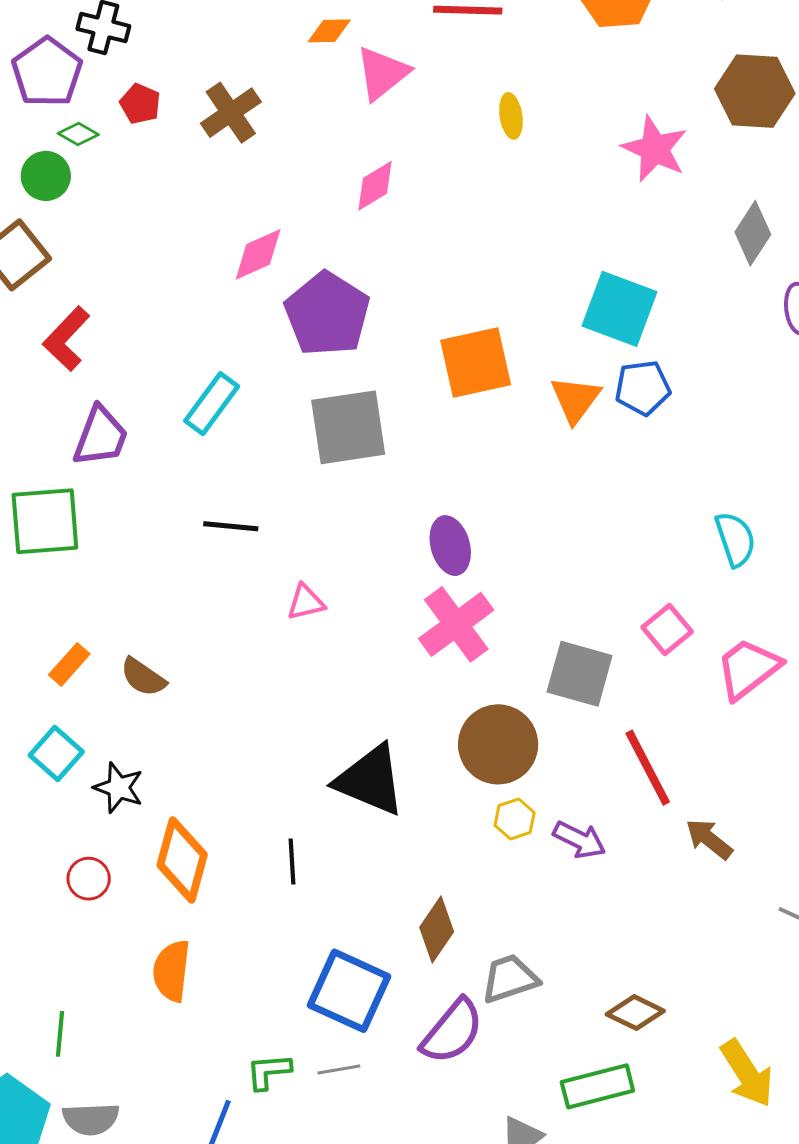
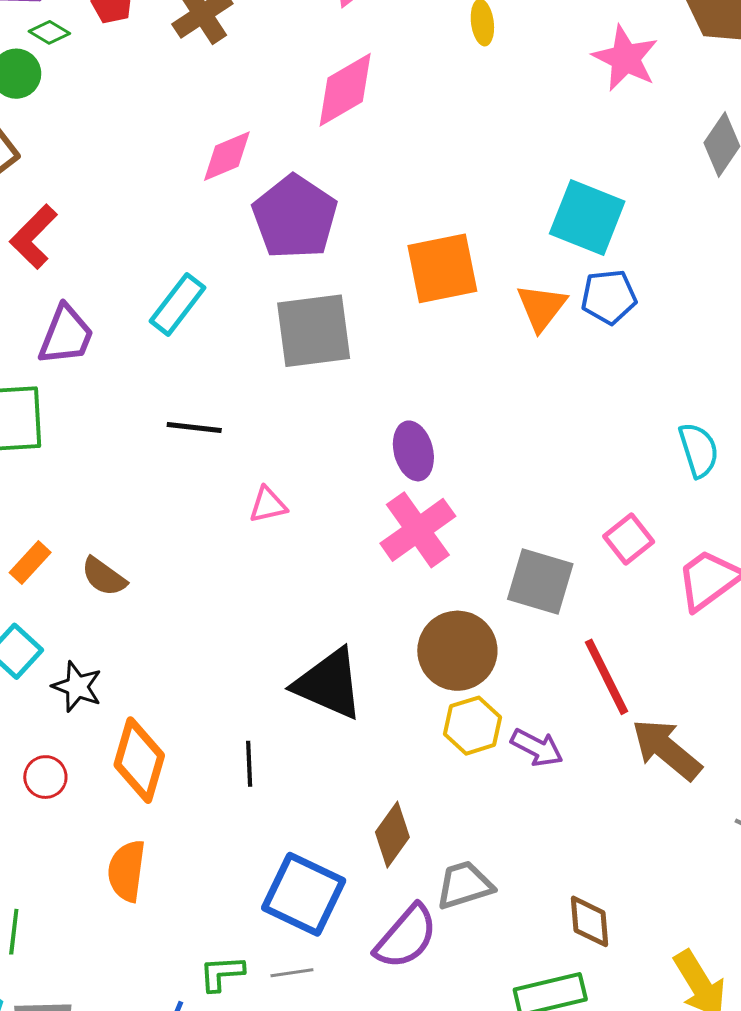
pink diamond: (375, 186) -> (345, 90), size x1.5
yellow hexagon: (515, 819) -> (473, 726), size x1.4
brown arrow: (709, 839) -> (667, 749), size x1.5
brown diamond: (635, 1013) -> (589, 921), turned 58

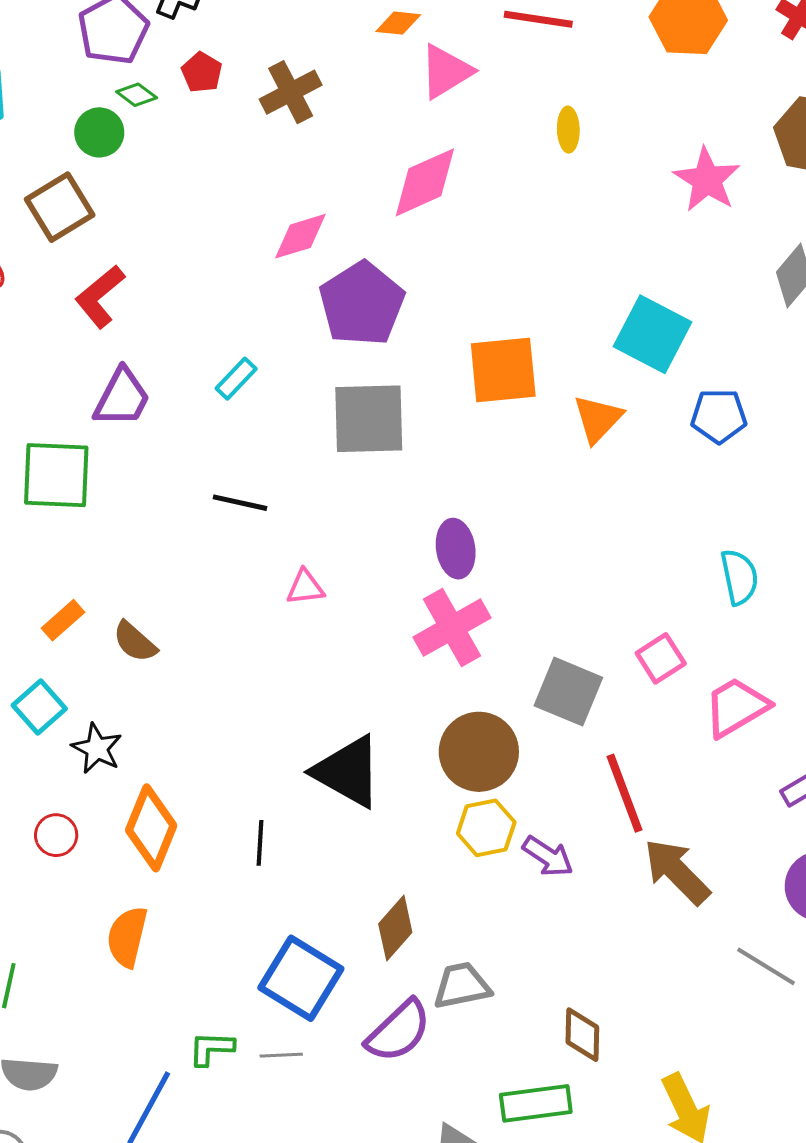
blue pentagon: (609, 297) -> (719, 416), moved
cyan rectangle: (178, 304) -> (236, 379), size x0.7

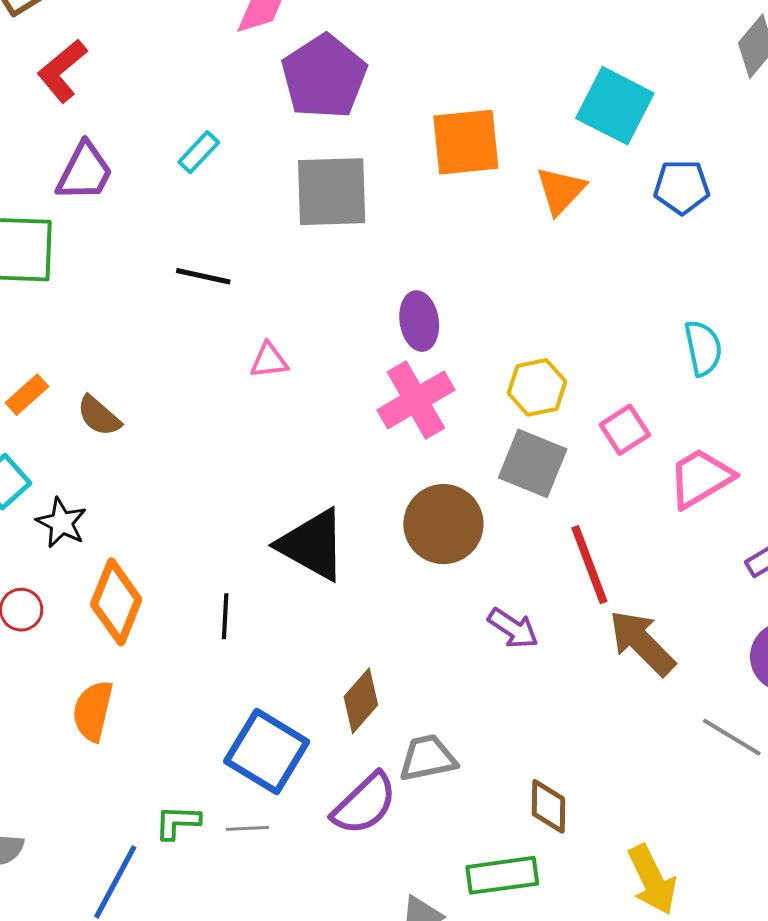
yellow hexagon: (486, 828) -> (537, 387), moved

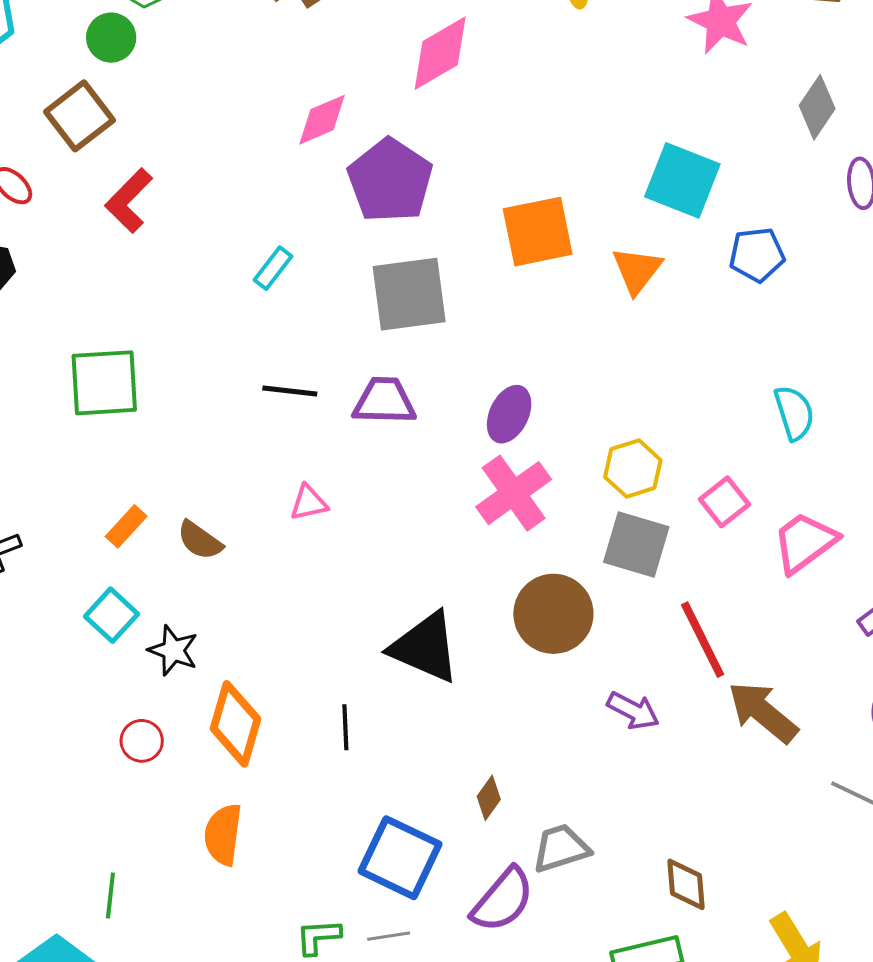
purple trapezoid: (85, 172) -> (384, 401), moved, turned -110
purple ellipse: (419, 321) -> (509, 414), turned 40
pink triangle: (269, 360) -> (309, 503), moved
brown diamond: (361, 701) -> (489, 798), size x0.7

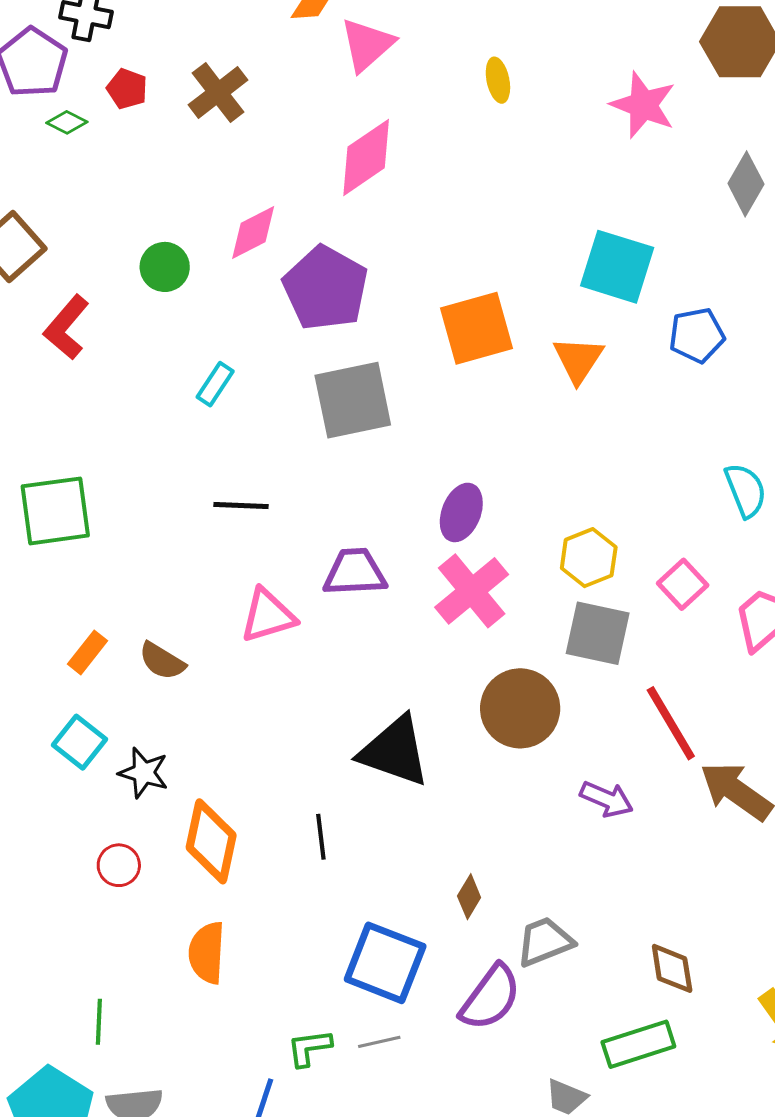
green circle: (111, 38) -> (165, 267), moved
purple trapezoid: (384, 401) -> (355, 572), moved
pink triangle: (309, 503) -> (268, 616), size x1.5

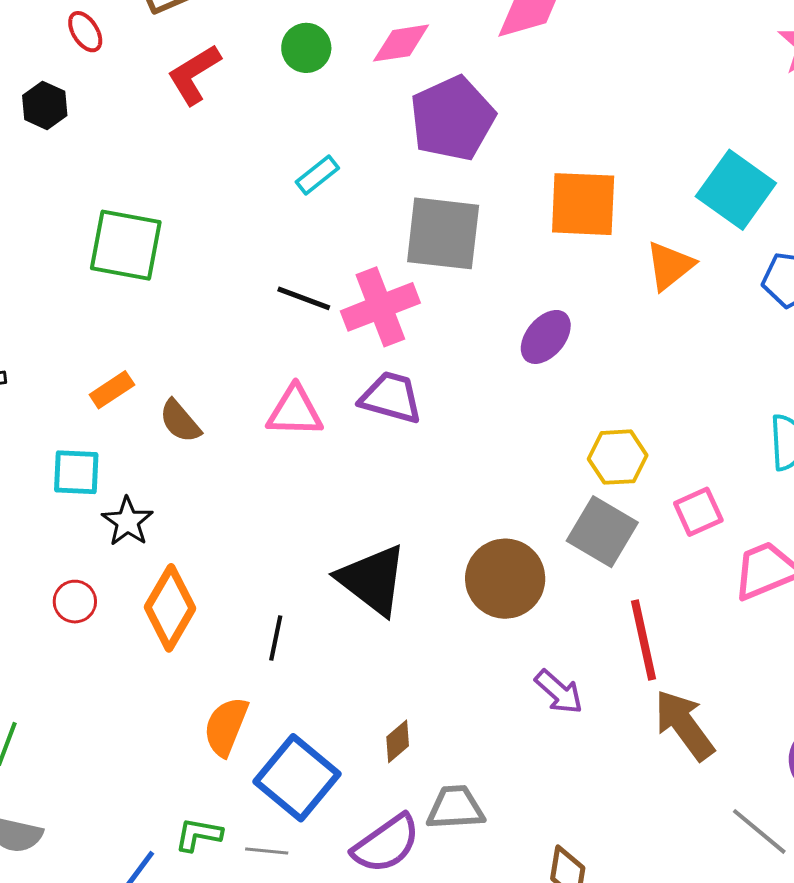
purple ellipse: (461, 512) -> (546, 337), moved
pink cross: (472, 591) -> (380, 307), moved
cyan square: (80, 742) -> (76, 472), turned 36
orange semicircle: (207, 953) -> (226, 727), moved

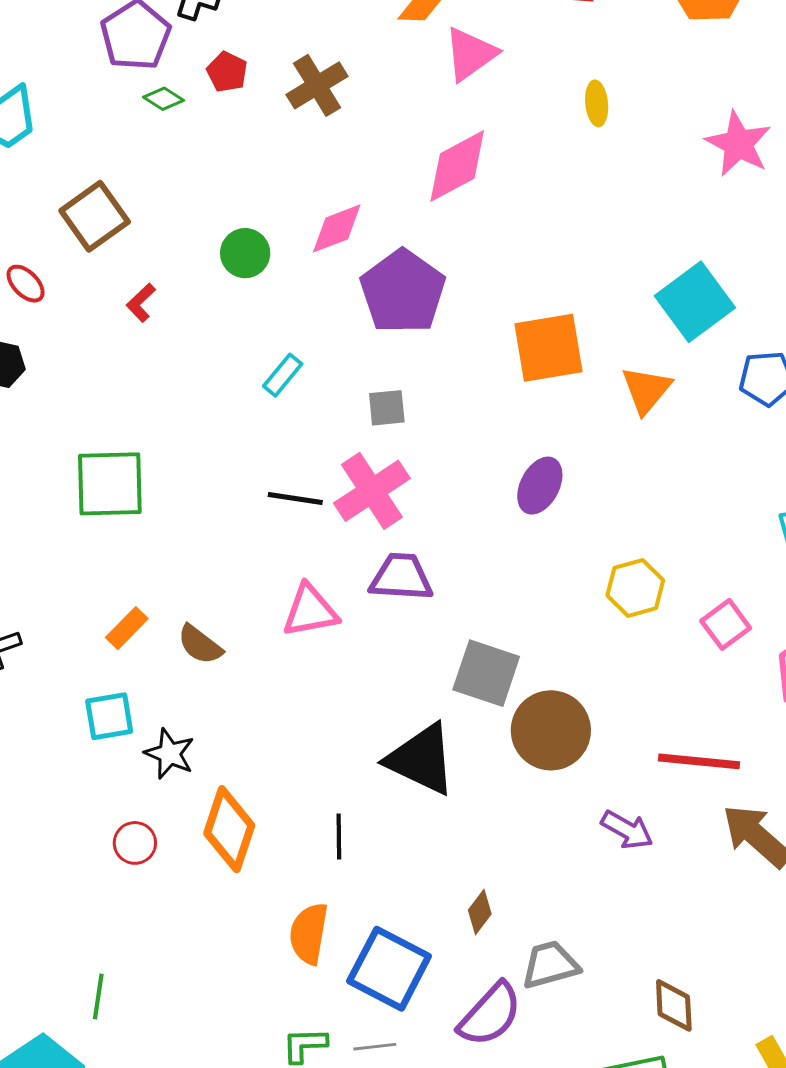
red L-shape: (194, 74) -> (141, 303), size x0.6
cyan square: (736, 190) -> (695, 302), turned 30
gray square: (443, 233) -> (387, 408), moved, size x0.5
gray square: (602, 532) -> (486, 673), moved
red line: (644, 640) -> (699, 761), turned -60

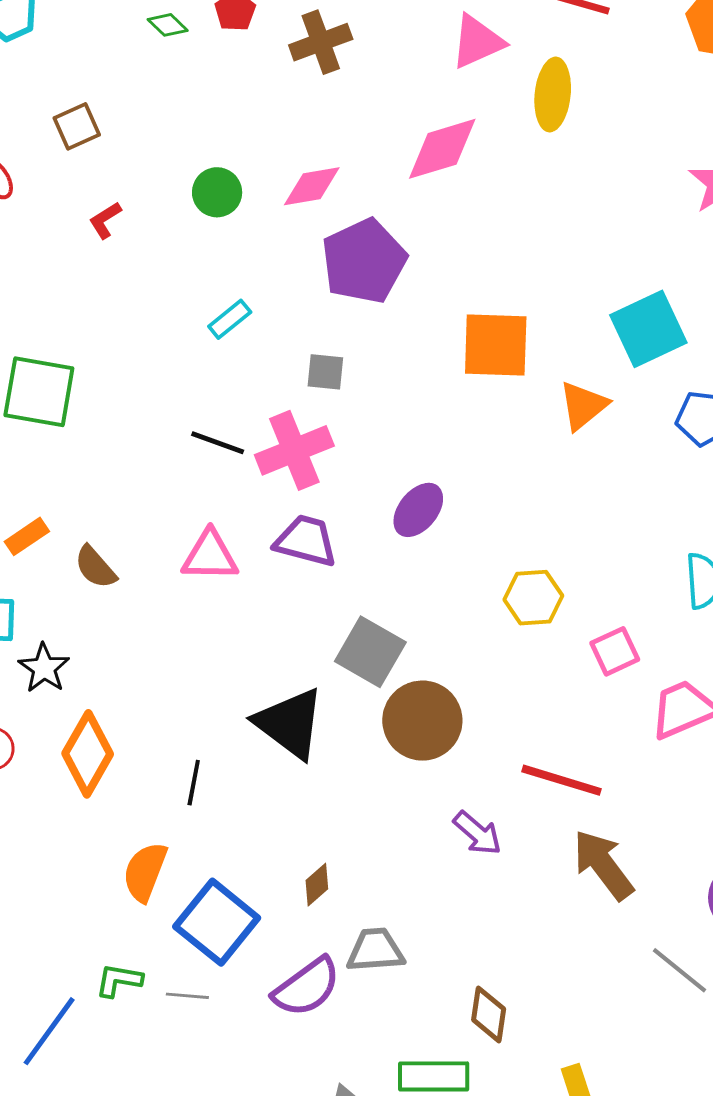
yellow ellipse: (597, 103) -> (553, 94), moved, size x1.6
brown square: (95, 216) -> (77, 126), size x0.7
purple ellipse: (540, 486) -> (418, 510), moved

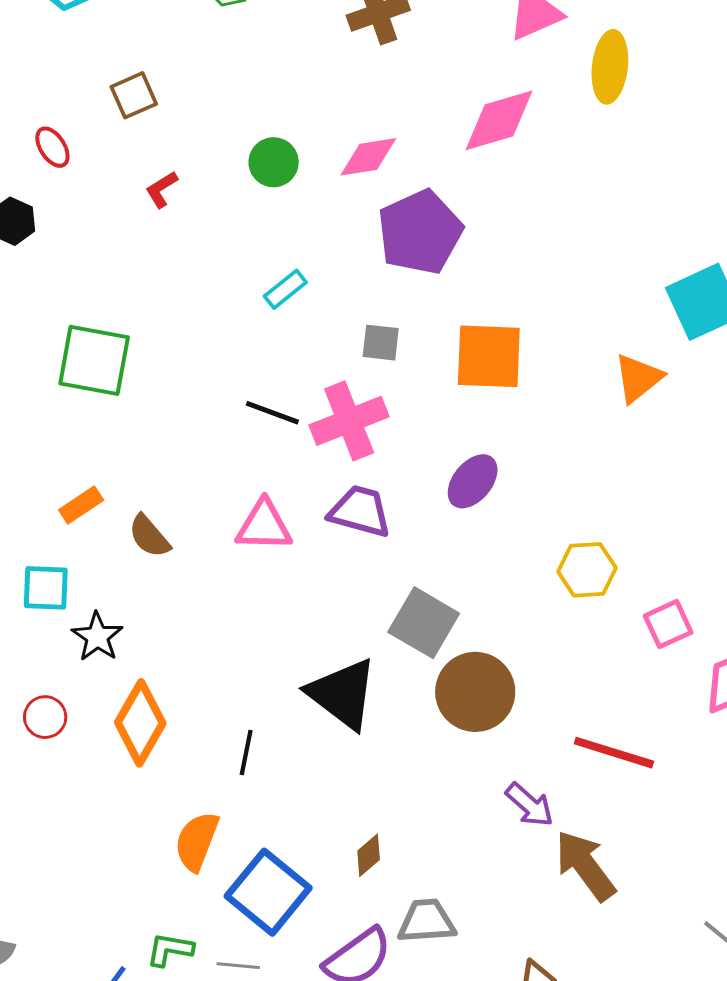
orange square: (496, 345) -> (489, 356), moved
brown arrow: (603, 865) -> (585, 866), moved

